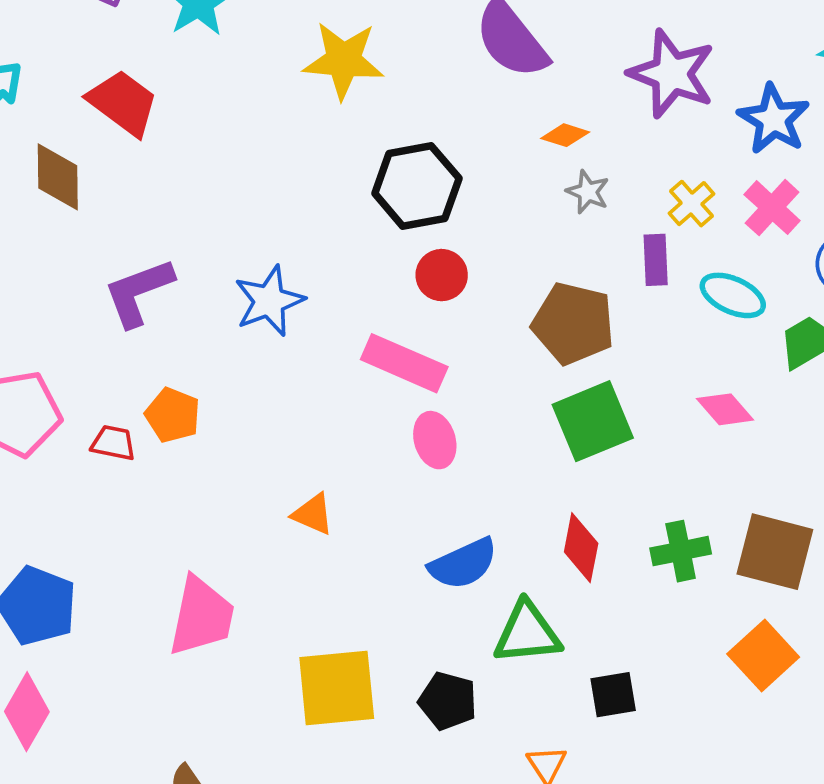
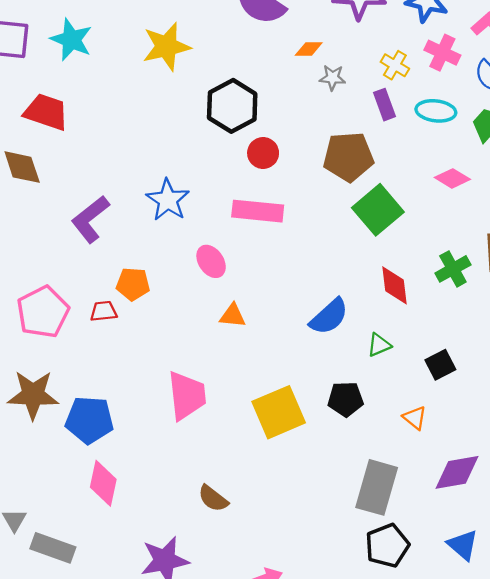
pink ellipse: (435, 440) -> (211, 261), moved
green triangle: (527, 633) -> (379, 345), size x0.6

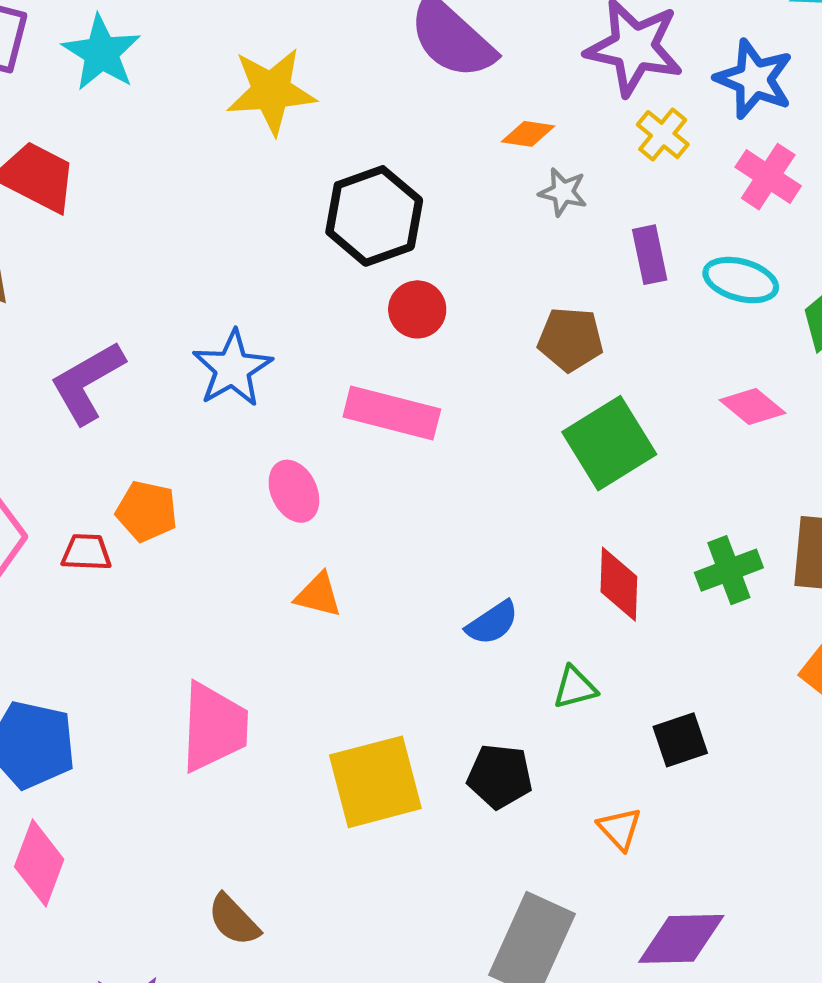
yellow cross: (395, 65) -> (663, 135), moved
brown pentagon: (348, 157) -> (570, 339), size x0.7
blue semicircle: (329, 317) -> (492, 623), size x0.7

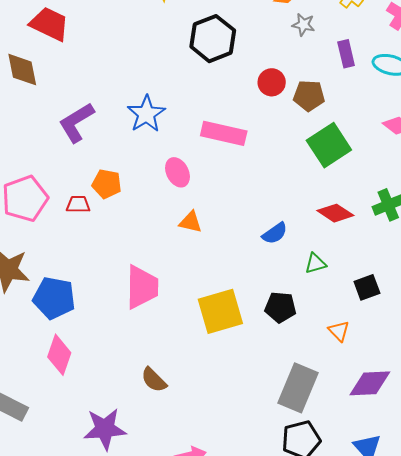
red circle: (417, 309) -> (272, 82), moved
red diamond: (619, 584) -> (335, 213), turned -57

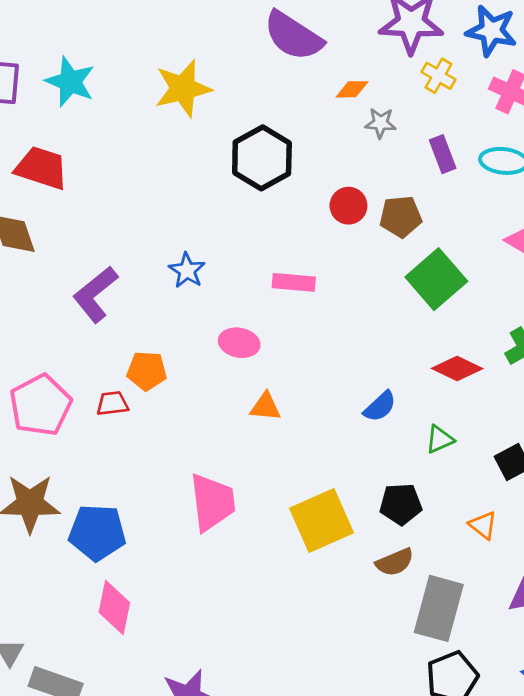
blue star: (146, 114) -> (187, 270), size x0.7
pink rectangle: (224, 133) -> (294, 282), size x0.7
pink ellipse: (177, 172) -> (239, 343), turned -44
brown semicircle: (154, 380) -> (395, 562), moved, turned -60

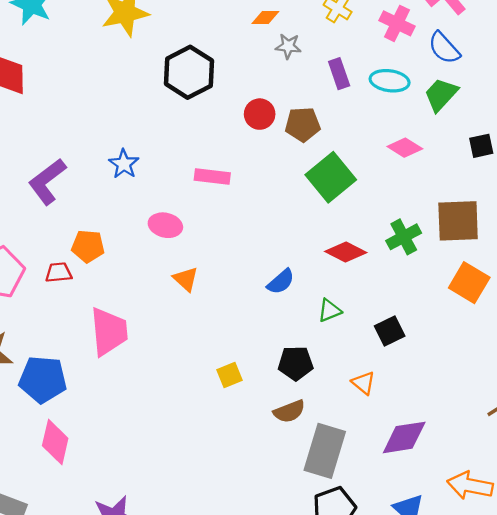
orange triangle: (266, 407) -> (186, 279), turned 36
pink trapezoid: (212, 502) -> (109, 332), moved
yellow square: (321, 521) -> (229, 375), size x0.5

